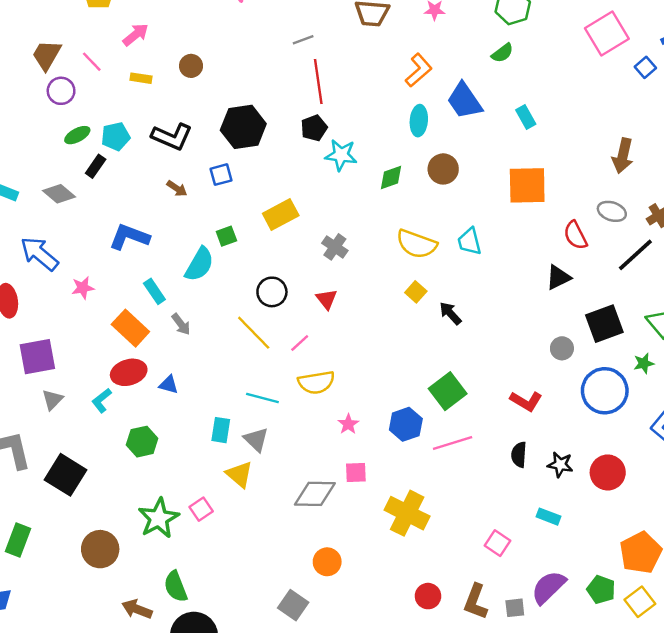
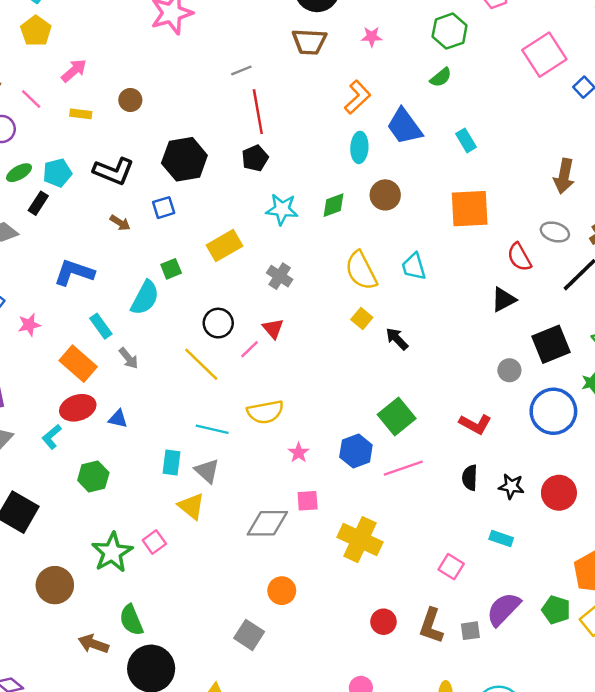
cyan star: (341, 155) -> (282, 209), moved
yellow semicircle: (417, 244) -> (361, 271), turned 45
pink line: (300, 343) -> (250, 349), moved

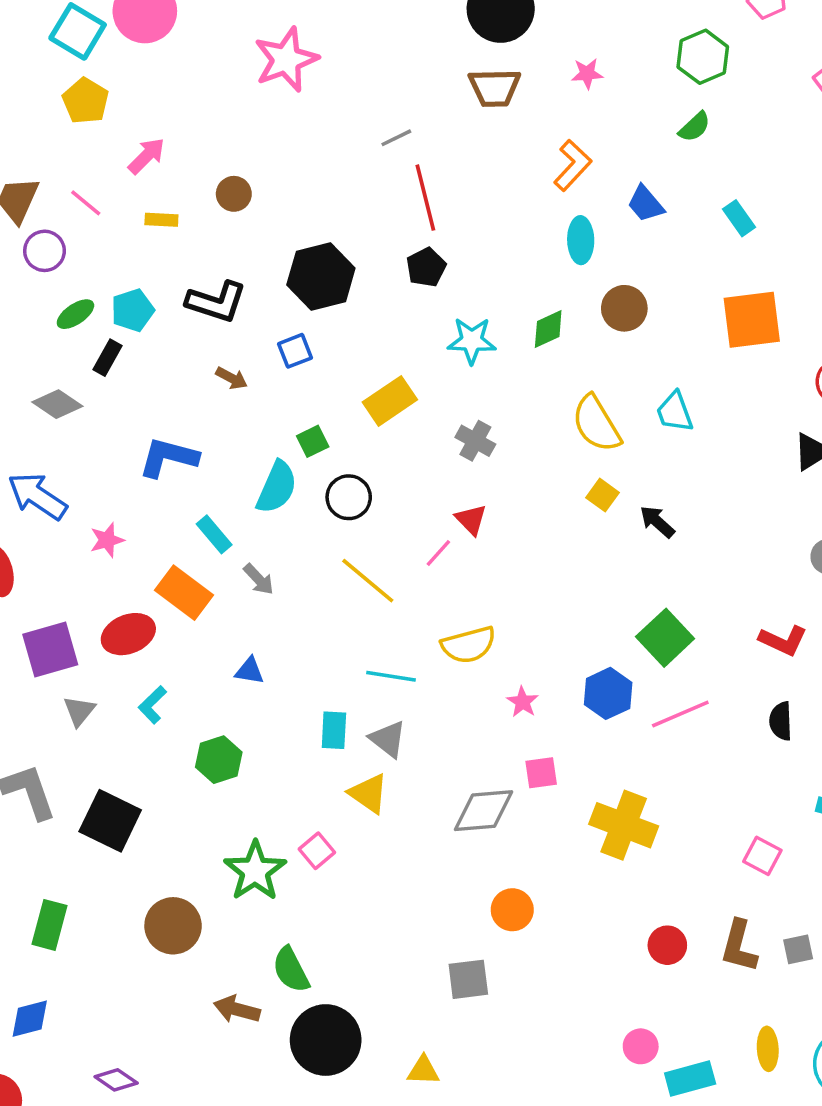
blue trapezoid: (404, 126) -> (646, 204), size x0.7
black circle: (218, 323) -> (349, 497), moved
red ellipse: (78, 408) -> (128, 634), moved
gray square: (249, 635) -> (468, 979), turned -36

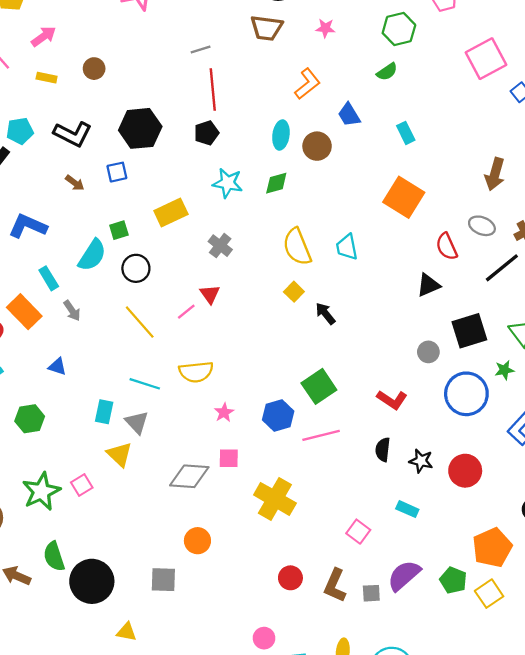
cyan ellipse: (581, 240) -> (281, 135), moved
brown circle: (624, 308) -> (317, 146), moved
orange square: (752, 320) -> (404, 197), turned 30
black circle: (326, 1040) -> (92, 581), moved

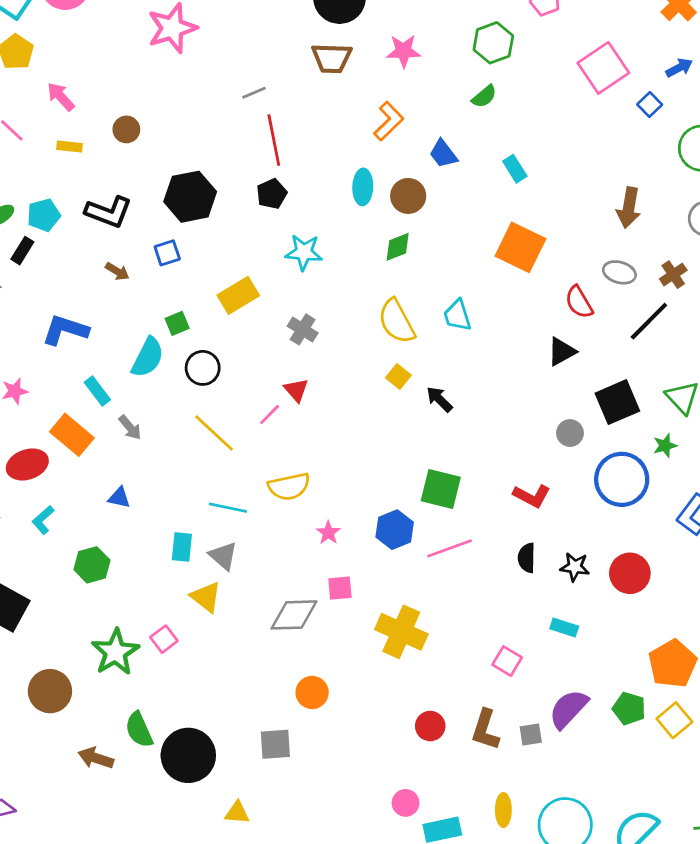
pink star: (325, 28) -> (404, 51), size x1.4
pink arrow: (44, 36) -> (61, 97), turned -90
green diamond: (276, 183) -> (398, 247), moved
green square: (319, 386) -> (441, 489), turned -36

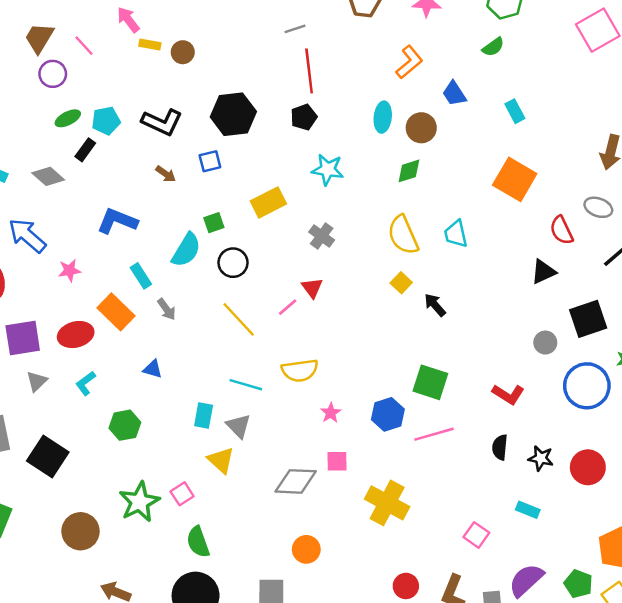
yellow rectangle: (70, 146) -> (150, 44), moved
green semicircle: (139, 730) -> (198, 542), moved

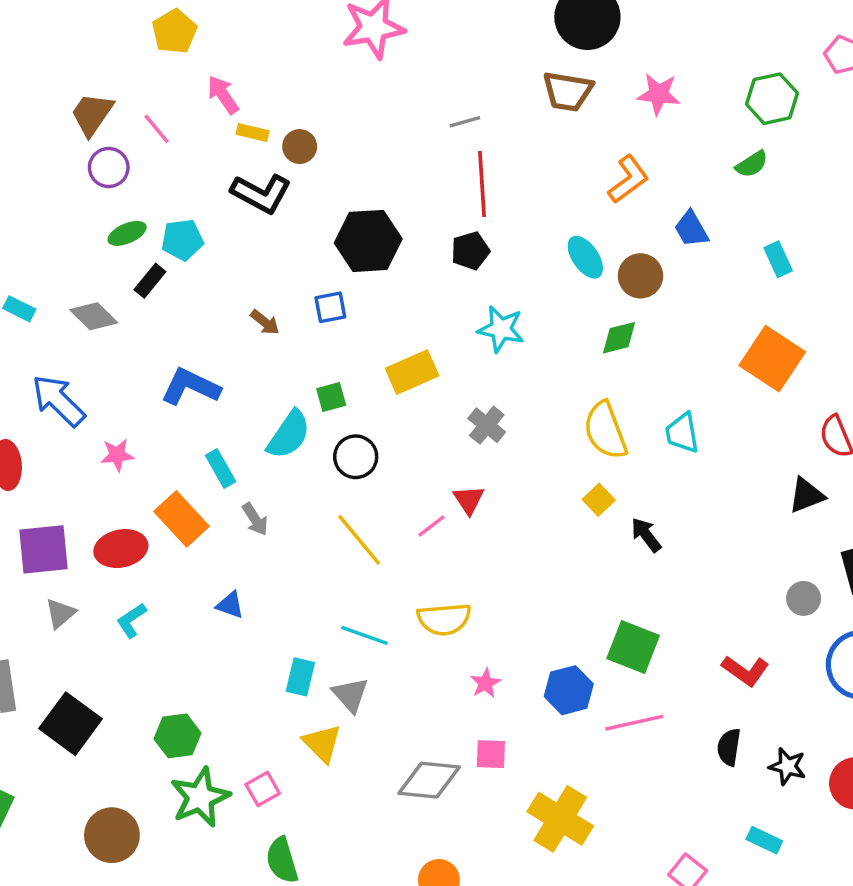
cyan ellipse: (383, 117) -> (585, 257), turned -44
black L-shape: (162, 122) -> (261, 194), moved
green hexagon: (125, 425) -> (178, 736), moved

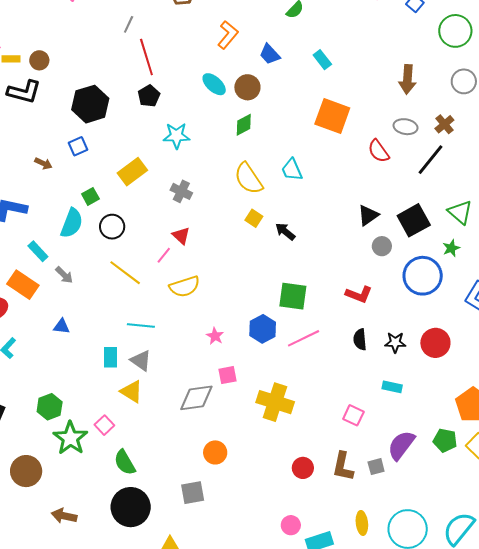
gray line: (465, 122) -> (129, 24), turned -36
black triangle: (806, 495) -> (368, 215), moved
yellow semicircle: (444, 619) -> (185, 287), moved

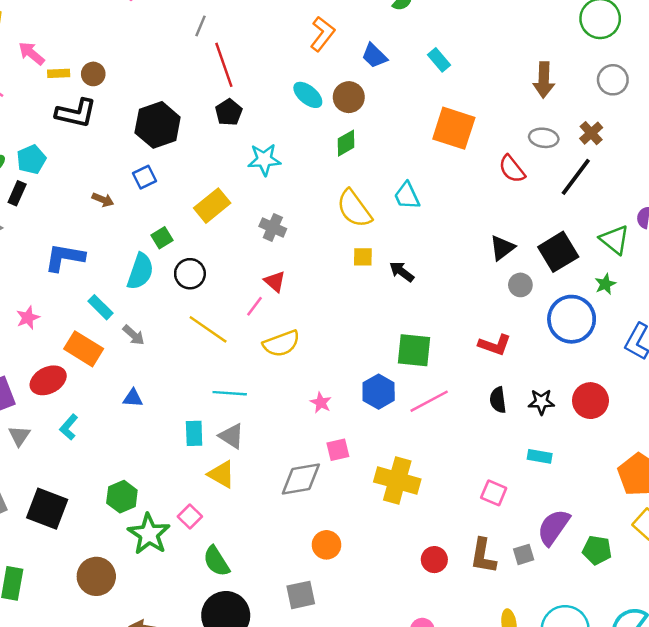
yellow square: (254, 218) -> (363, 257), turned -30
green pentagon: (445, 440) -> (597, 550), moved

